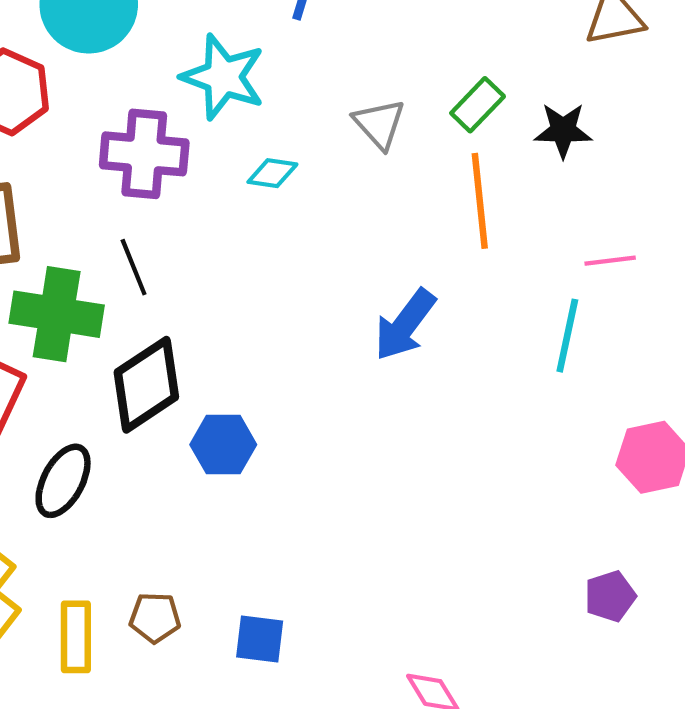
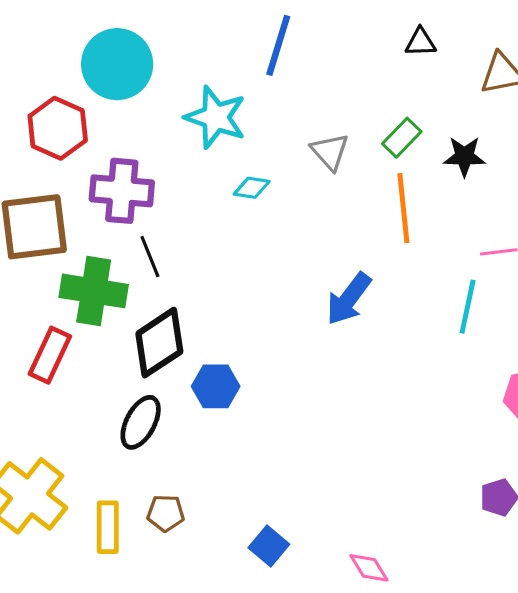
purple cross: (144, 154) -> (122, 191), moved
black ellipse: (63, 481) -> (141, 422), moved
blue square: (260, 639) -> (269, 546), moved, turned 33

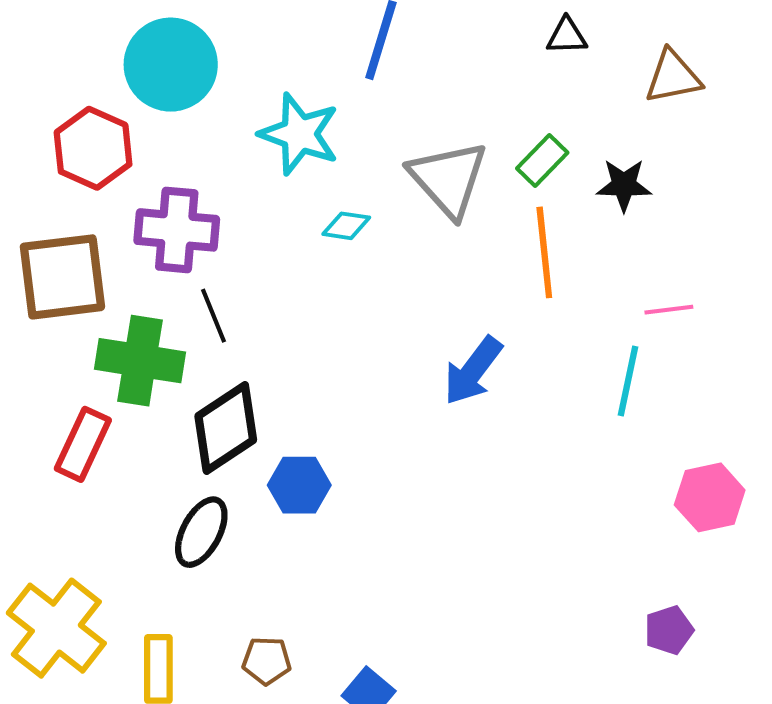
gray triangle: (330, 152) -> (448, 179), size x1.6
brown pentagon: (166, 513) -> (267, 661), moved

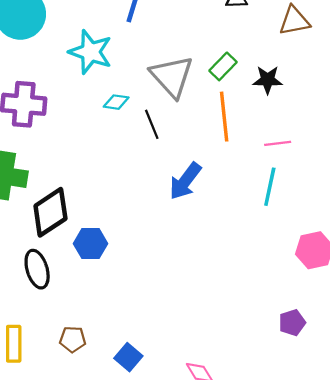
pink line: (669, 310) -> (278, 143), moved
black line: (214, 316) -> (152, 124), moved
black ellipse: (201, 532) -> (37, 269), turned -45

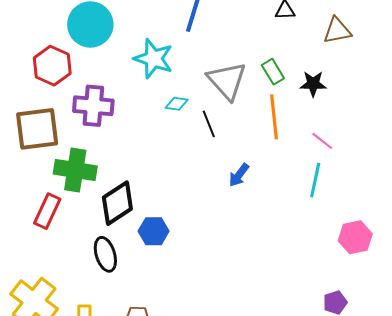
green rectangle: (223, 66) -> (273, 72), turned -75
pink line: (278, 143) -> (322, 141), turned 45
blue arrow: (185, 181) -> (239, 175), size x0.7

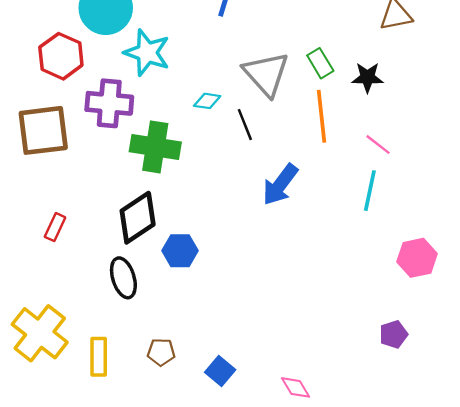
cyan star: (154, 59) -> (147, 53), moved
green cross: (75, 170) -> (155, 147), moved
blue arrow: (239, 175) -> (280, 185), size x1.5
red rectangle: (47, 211) -> (55, 227), size x0.7

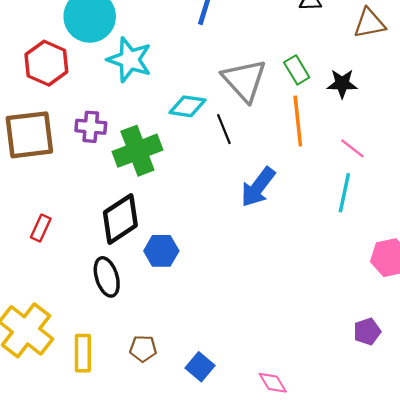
cyan diamond: (207, 101) -> (187, 106), size x1.4
purple cross: (109, 103) -> (91, 127), moved, size x0.7
green cross: (155, 147) -> (137, 151), turned -30

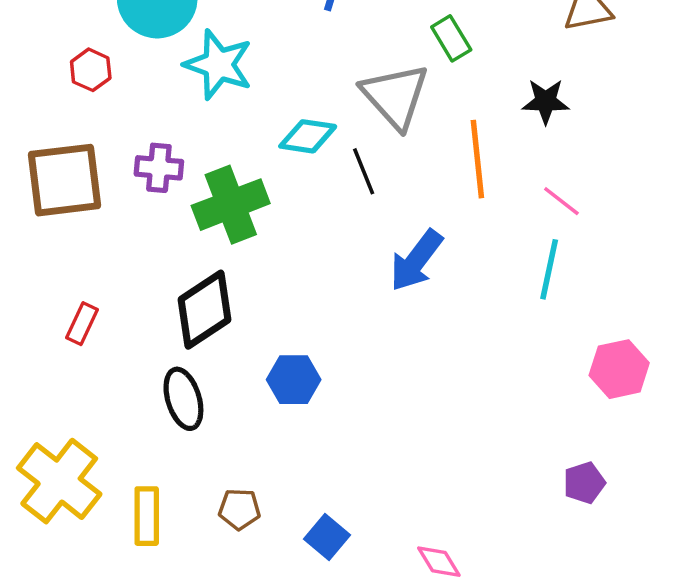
red hexagon: (46, 63) -> (91, 70), size x0.6
green rectangle: (297, 70) -> (451, 38), moved
blue hexagon: (161, 251) -> (294, 380), moved

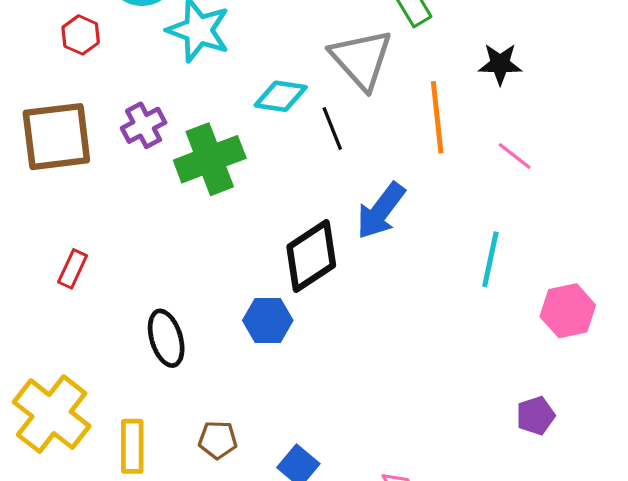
purple cross: (159, 168) -> (144, 125), turned -33
cyan line: (549, 269) -> (490, 259), moved
black diamond: (204, 310) -> (311, 256), moved

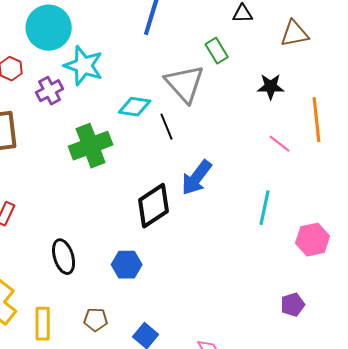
orange line: (437, 117) -> (317, 120), moved
purple cross: (144, 125) -> (50, 91), moved
blue hexagon: (268, 320) -> (127, 265), moved

